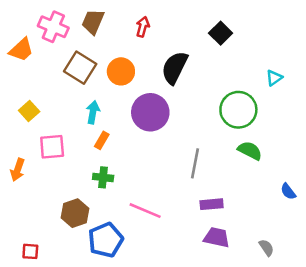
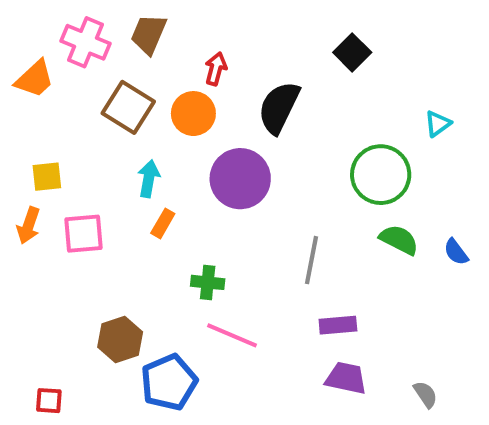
red arrow: (143, 27) -> (216, 69), moved
yellow square: (29, 111) -> (47, 177), turned 36
orange arrow: (18, 170) -> (29, 225), moved
green cross: (103, 177) -> (208, 282), moved
blue semicircle: (288, 191) -> (456, 252), moved

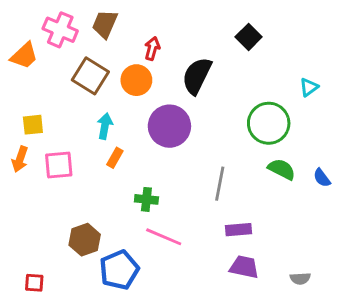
gray semicircle: (425, 394) -> (300, 278), turned 120

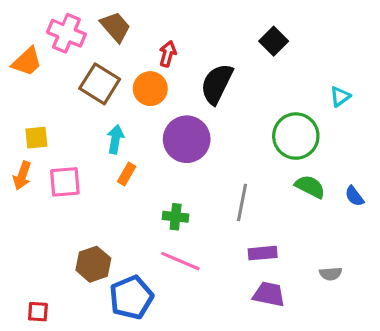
brown trapezoid: (105, 24) -> (115, 27), turned 116
green cross: (146, 199) -> (176, 217), moved
gray semicircle: (300, 278) -> (331, 274), moved

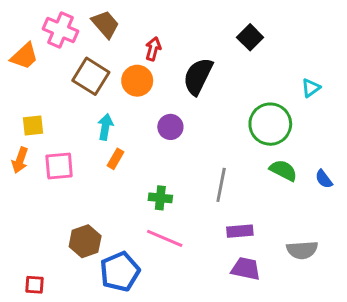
purple circle: (187, 139) -> (170, 127), size x0.6
gray semicircle: (331, 274) -> (302, 250), size x1.5

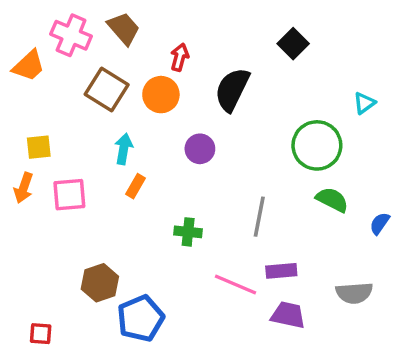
blue semicircle: (324, 179) -> (380, 223), moved, turned 72
pink line: (165, 238) -> (236, 284), moved

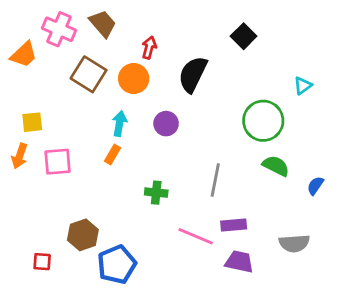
cyan arrow: (124, 149) -> (120, 124), moved
red square: (41, 334) -> (42, 262), moved

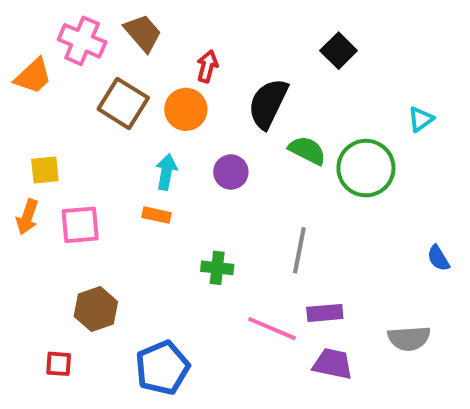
orange rectangle: (112, 155) -> (156, 215), turned 72
green semicircle: (276, 166) -> (307, 150), moved
blue semicircle: (315, 186) -> (438, 258), turned -66
brown hexagon: (83, 235) -> (96, 309), moved

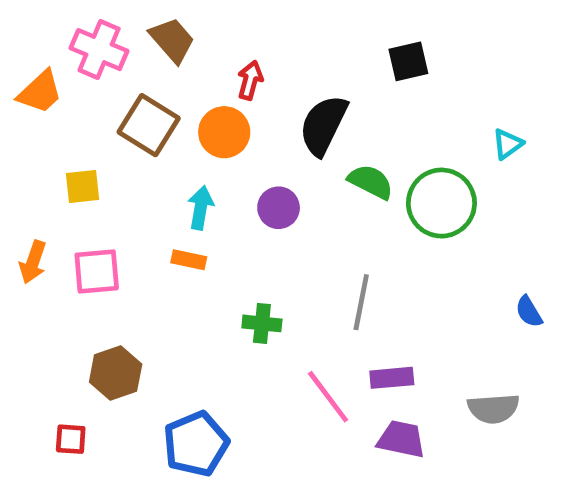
black square: (339, 51) -> (408, 61), turned 32
yellow square: (45, 170) -> (83, 186), moved
pink line: (272, 329) -> (328, 397), turned 30

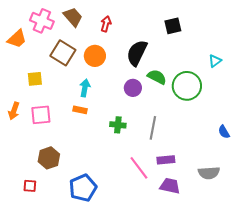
red arrow: (250, 80) -> (106, 24), moved
purple circle: (279, 208) -> (133, 88), moved
green cross: (262, 323) -> (118, 125), moved

